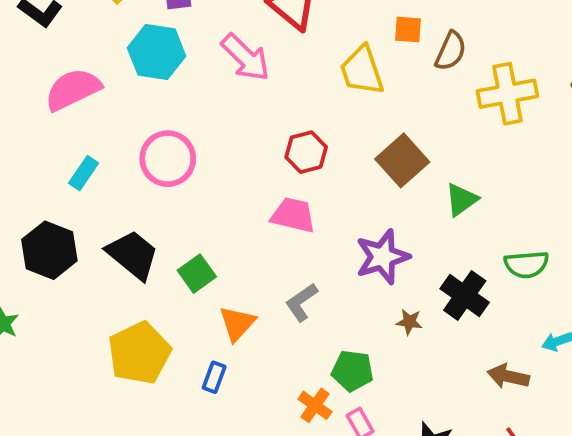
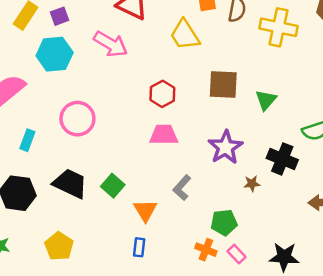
yellow cross: (507, 94) -> (279, 27), turned 36
brown square: (402, 160) -> (223, 85), turned -32
yellow pentagon: (139, 353) -> (59, 246), moved, size x0.7

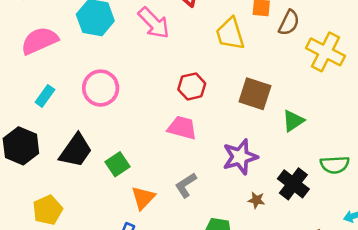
black trapezoid: (70, 183) -> (76, 151), turned 84

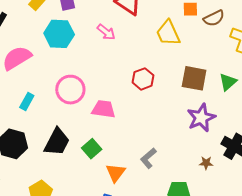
pink arrow: (154, 23) -> (106, 32), size x0.7
brown semicircle: (289, 23) -> (214, 18), turned 45
green triangle: (293, 121) -> (228, 82), moved
pink trapezoid: (182, 128) -> (104, 109), moved
purple star: (240, 157) -> (201, 118), moved

